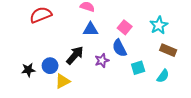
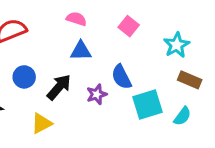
pink square: (125, 27) -> (129, 26), moved
blue circle: (50, 66) -> (24, 77), moved
cyan square: (138, 68) -> (148, 105), size x1.5

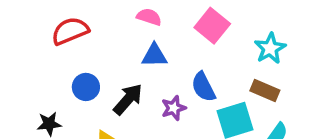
pink square: (129, 26) -> (212, 26), size x1.4
brown rectangle: (190, 80) -> (265, 90), moved

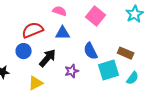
red semicircle: (70, 31) -> (33, 30), moved
cyan star: (270, 48) -> (135, 14), moved
purple star: (174, 108) -> (72, 71), moved

